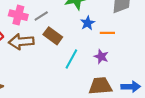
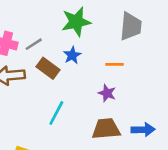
blue star: (88, 23) -> (72, 55), moved
cyan line: (71, 59) -> (56, 113), moved

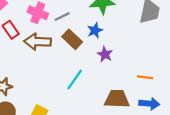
orange line: (114, 64) -> (145, 77), moved
purple star: (107, 93) -> (105, 54), moved

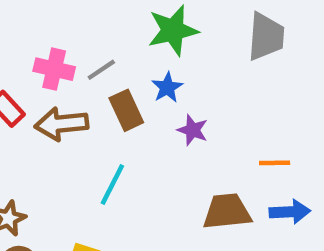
brown rectangle: (72, 39) -> (126, 110), turned 30
cyan line: (75, 80) -> (112, 184), moved

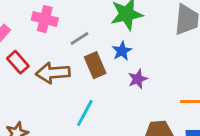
pink cross: (54, 69) -> (45, 19), moved
purple star: (193, 130) -> (138, 79), turned 30

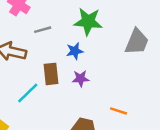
brown rectangle: (95, 65) -> (51, 74), moved

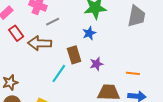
gray line: (43, 30) -> (53, 22), moved
purple star: (81, 78) -> (96, 64), moved

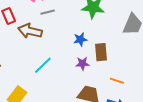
blue star: (89, 33) -> (80, 39), moved
brown rectangle: (74, 55) -> (101, 52), moved

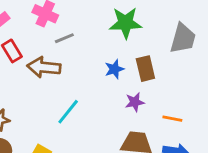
brown rectangle: (101, 52) -> (145, 69), moved
purple star: (83, 64) -> (135, 102), moved

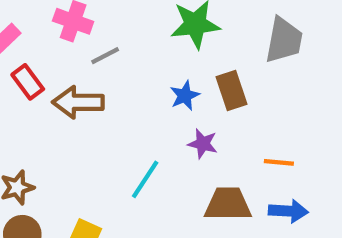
purple star: (135, 102) -> (203, 144), moved, turned 30
cyan line: (68, 112) -> (145, 179), moved

